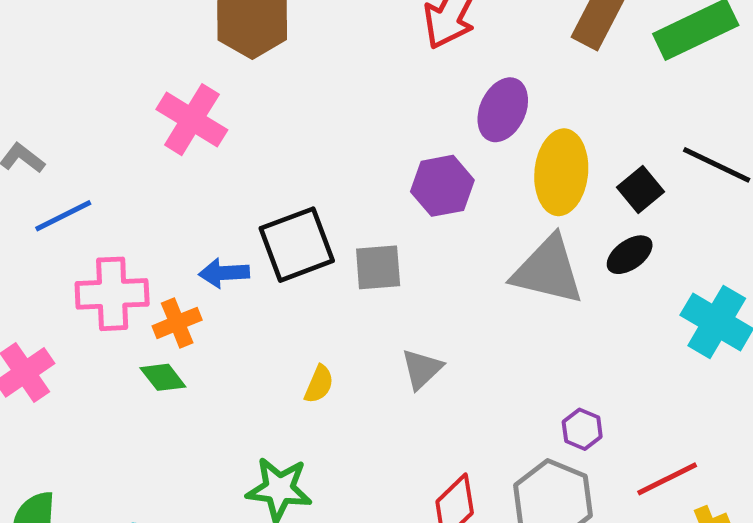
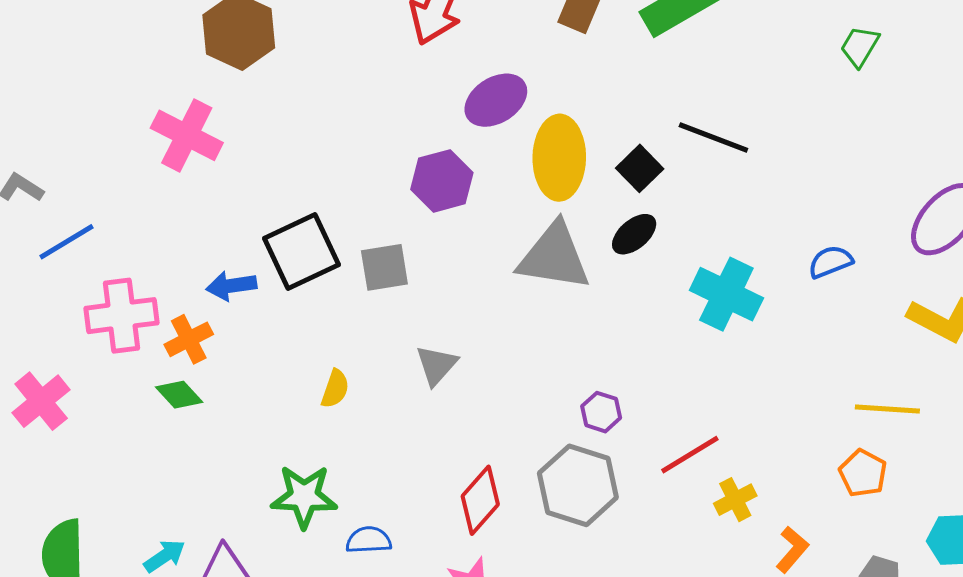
purple ellipse: (503, 110) -> (496, 100), turned 38

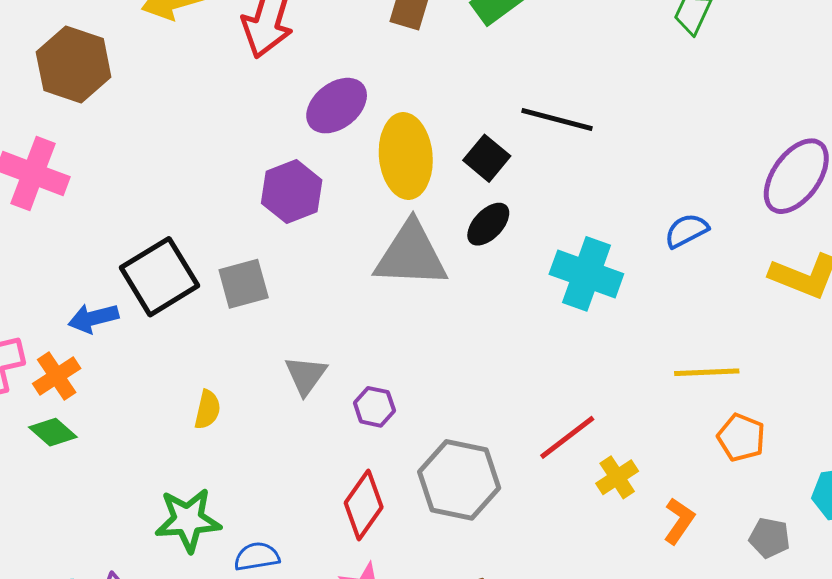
yellow line: (887, 409) -> (707, 372), moved
purple hexagon: (601, 412) -> (374, 407), moved

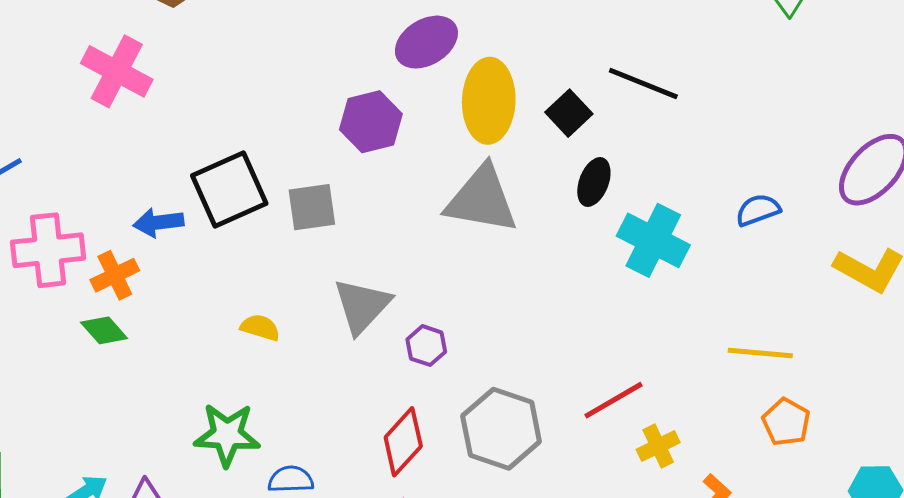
black ellipse: (488, 224) -> (594, 182), moved, turned -30
gray triangle: (306, 375) -> (362, 306), size x1.4
yellow semicircle: (207, 410) -> (260, 327), turned -93

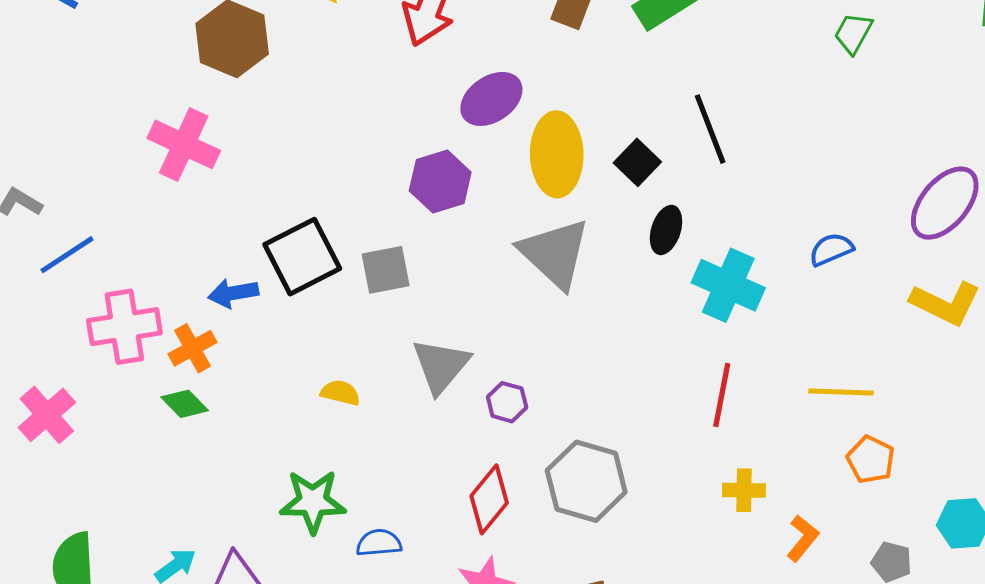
black line: (643, 84) -> (710, 129), turned 50
gray triangle: (482, 200) -> (555, 253), turned 36
red line: (614, 400) -> (722, 395), moved, turned -46
yellow cross: (658, 446) -> (744, 490), turned 30

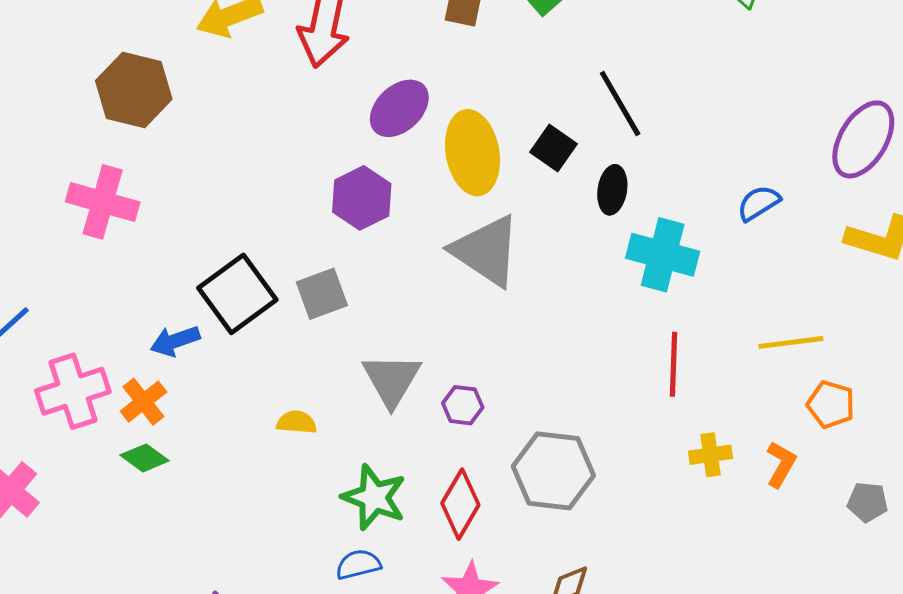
black ellipse: (666, 230) -> (612, 190), moved
green star: (313, 501) -> (374, 497), moved, turned 30
orange L-shape: (803, 538) -> (781, 464), moved

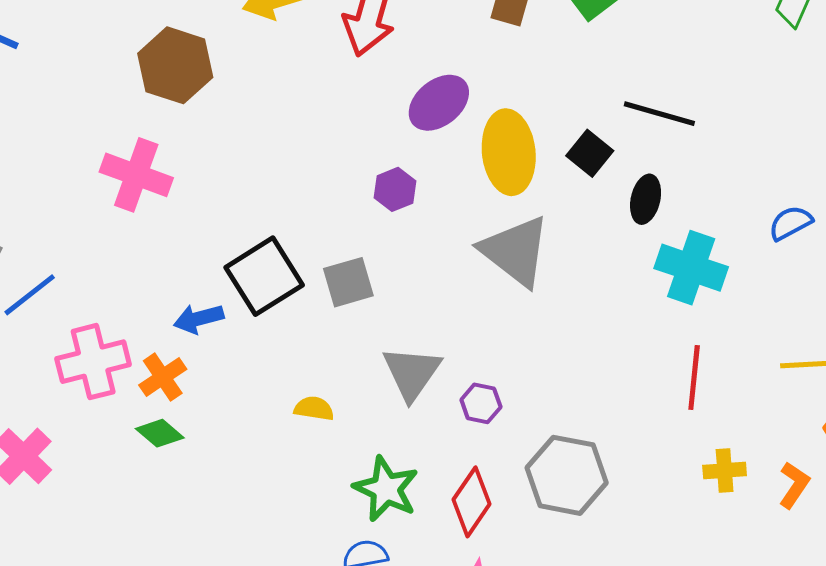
black line: (620, 103) -> (659, 114), turned -48
purple hexagon: (362, 198) -> (395, 189), size x0.7

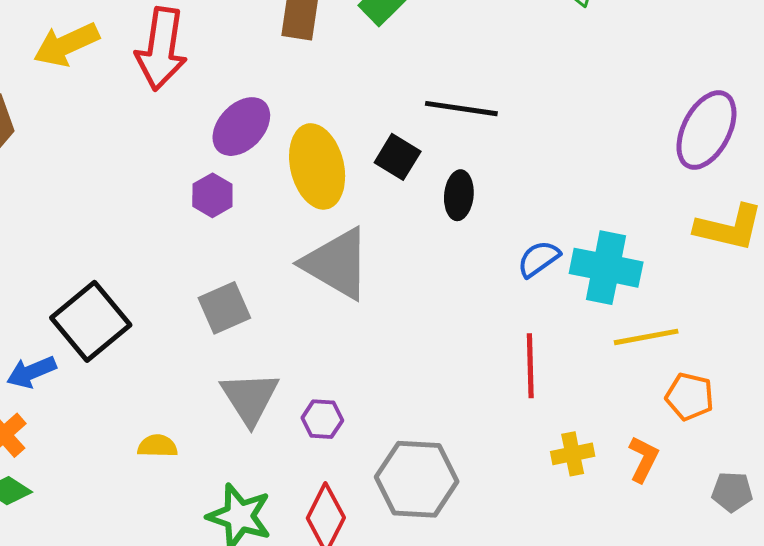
purple hexagon: (395, 189) -> (212, 195), moved
blue semicircle: (790, 223) -> (539, 259), moved
cyan cross: (691, 268) -> (606, 268), moved
gray square: (348, 282) -> (224, 308), moved

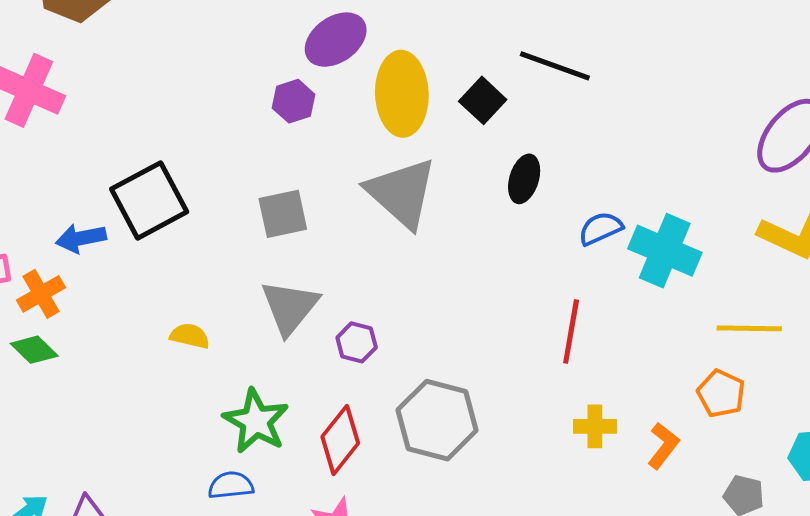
black ellipse: (459, 195) -> (524, 179), moved
yellow line: (646, 337) -> (749, 328), moved

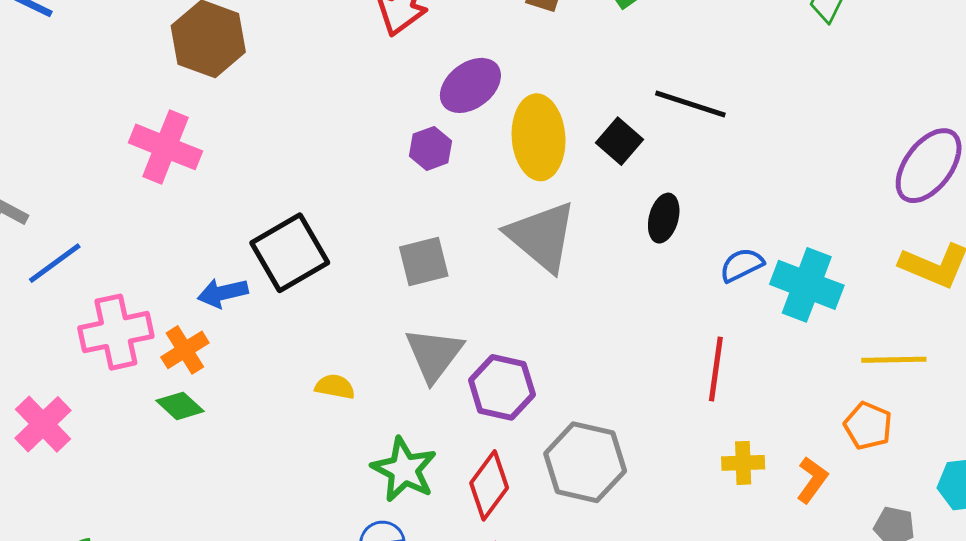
purple hexagon: (357, 342) -> (502, 387), size x1.6

